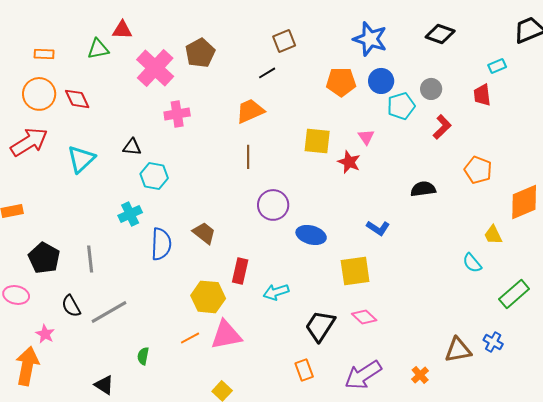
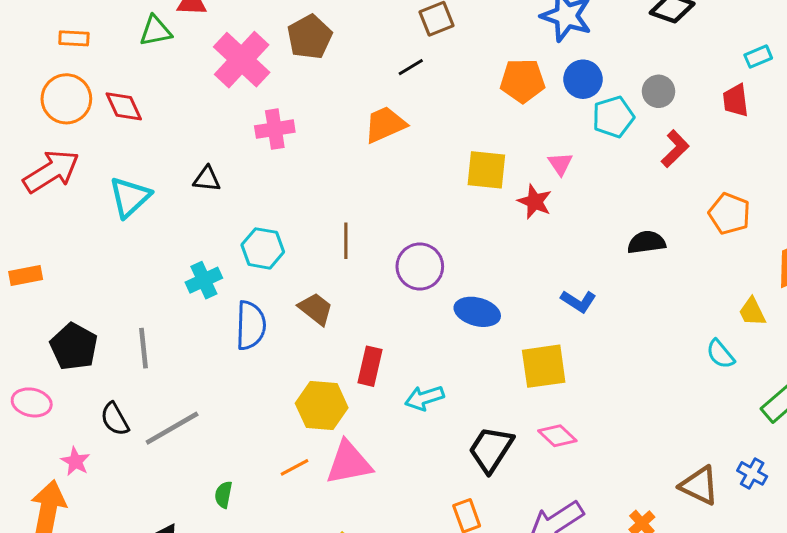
brown line: (248, 157) -> (346, 241), moved
cyan hexagon: (154, 176) -> (263, 248), moved
brown triangle: (458, 350) -> (699, 486), turned 36

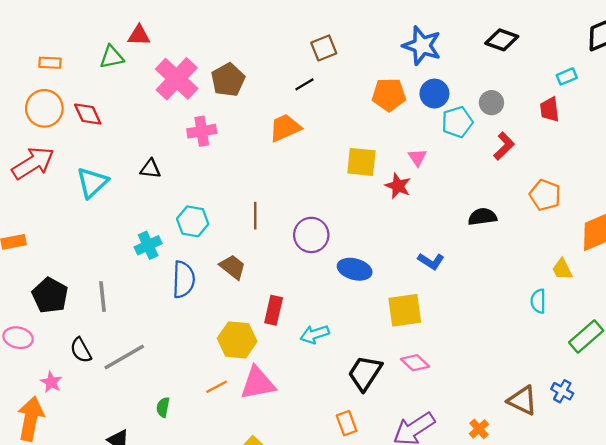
brown pentagon: (310, 37) -> (228, 80), moved
cyan semicircle: (720, 354) -> (538, 301), turned 40

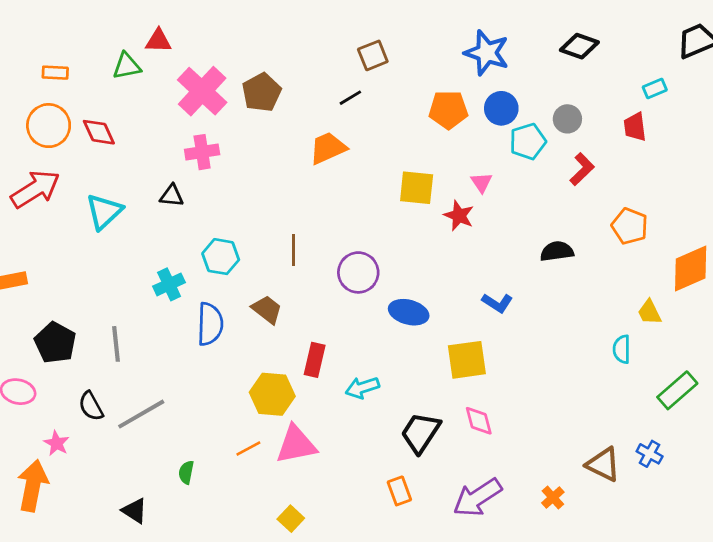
pink cross: (202, 131) -> (202, 152), moved
pink diamond: (415, 363) -> (479, 421), turned 32

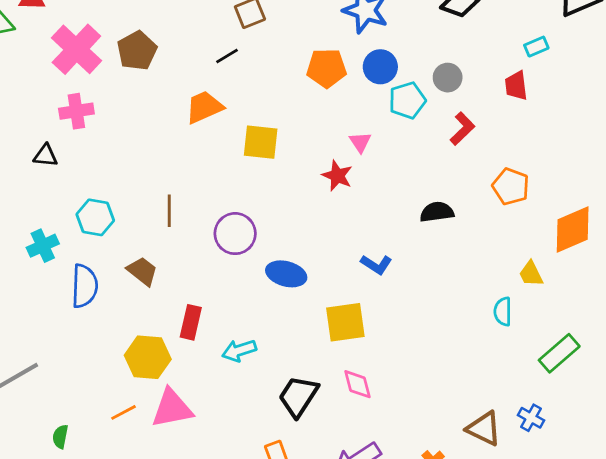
yellow square: (417, 188) -> (261, 142), moved

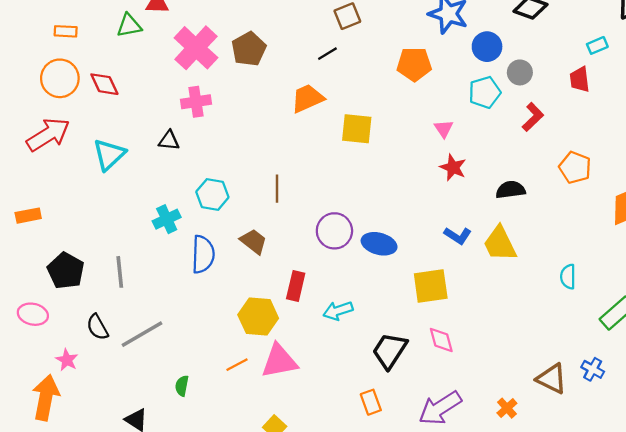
blue circle: (380, 67) -> (487, 47), moved
red star: (337, 176) -> (453, 167), moved
purple circle: (235, 234) -> (334, 231), moved
yellow trapezoid: (531, 274) -> (500, 244), moved, size x1.6

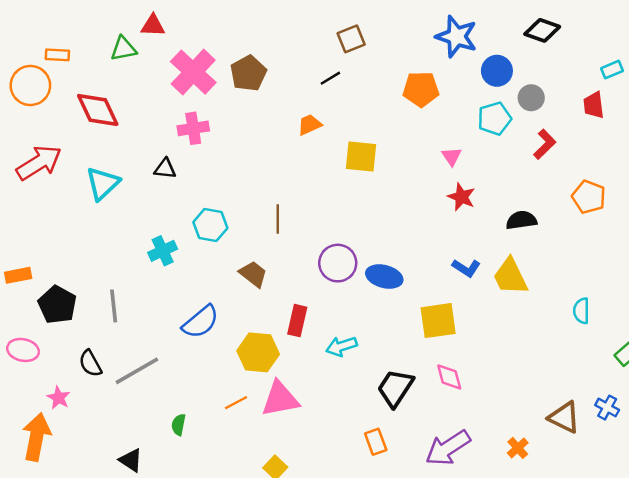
orange circle: (60, 78) -> (30, 85), moved
red diamond: (104, 84) -> (98, 110), size x1.4
orange trapezoid: (307, 98) -> (310, 125), size x0.7
orange rectangle: (28, 216) -> (18, 275), moved
blue semicircle: (203, 254) -> (201, 322), moved, turned 48

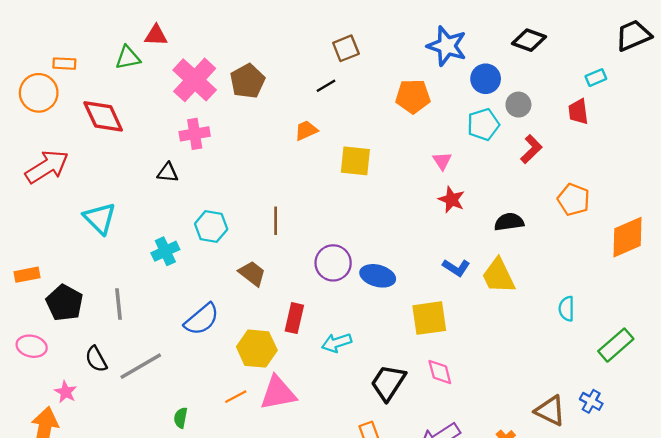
cyan triangle: (103, 183) -> (100, 218), moved, turned -32

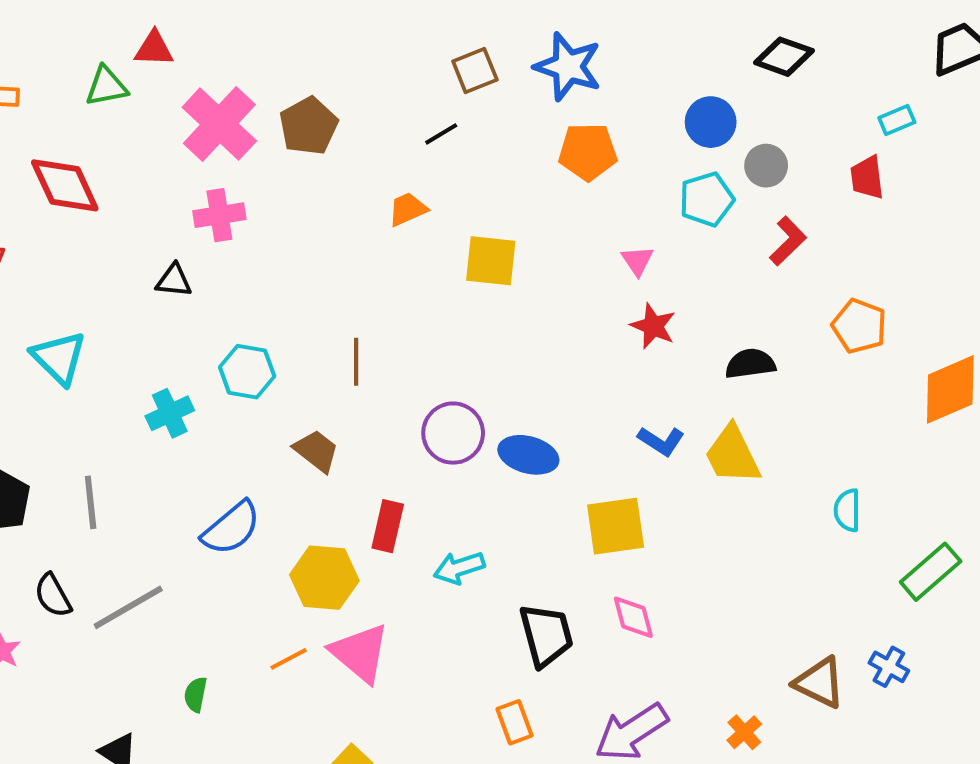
blue star: (447, 46) -> (568, 67), moved
black trapezoid: (388, 383) -> (546, 635), turned 132
pink triangle: (278, 393) -> (360, 653), turned 51

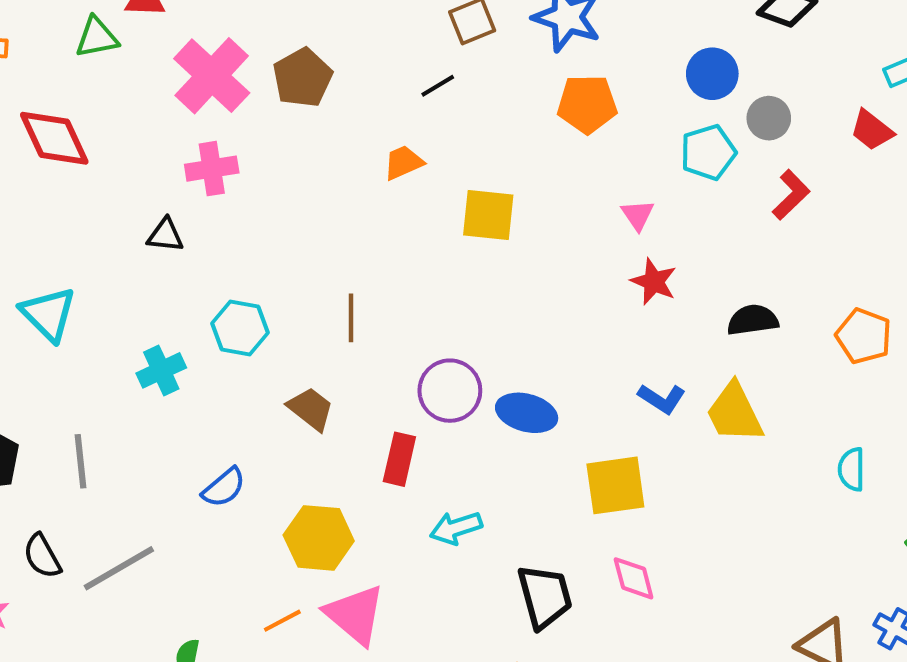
red trapezoid: (867, 178) -> (872, 130), turned -45
orange pentagon: (859, 326) -> (864, 336), moved
red rectangle: (388, 526) -> (399, 459), moved
blue semicircle: (231, 528) -> (224, 487), size x0.7

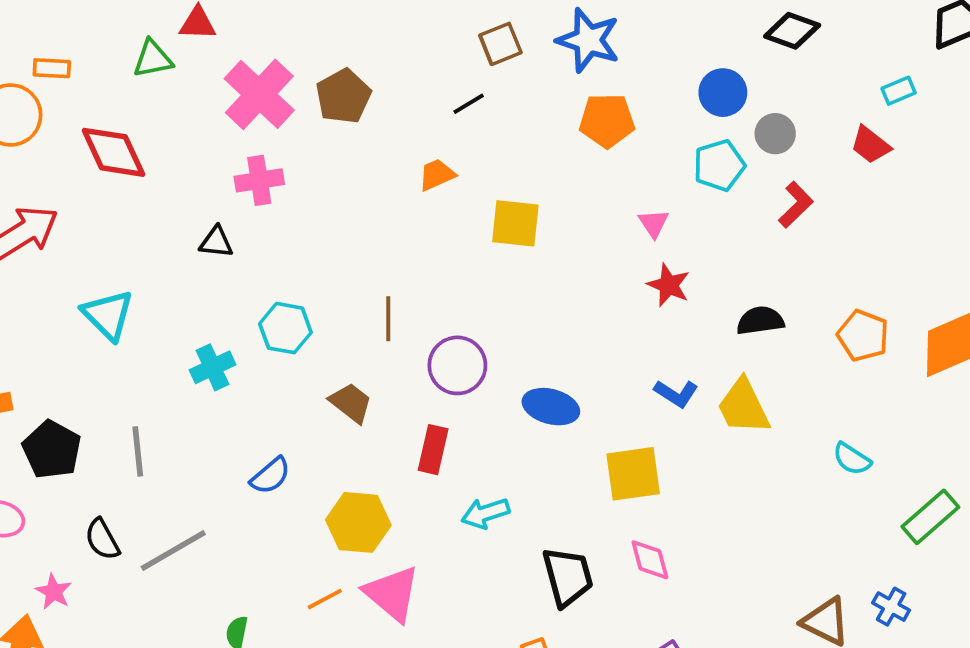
purple circle: (450, 391) -> (457, 365), moved
cyan semicircle: (852, 469) -> (852, 459), turned -57

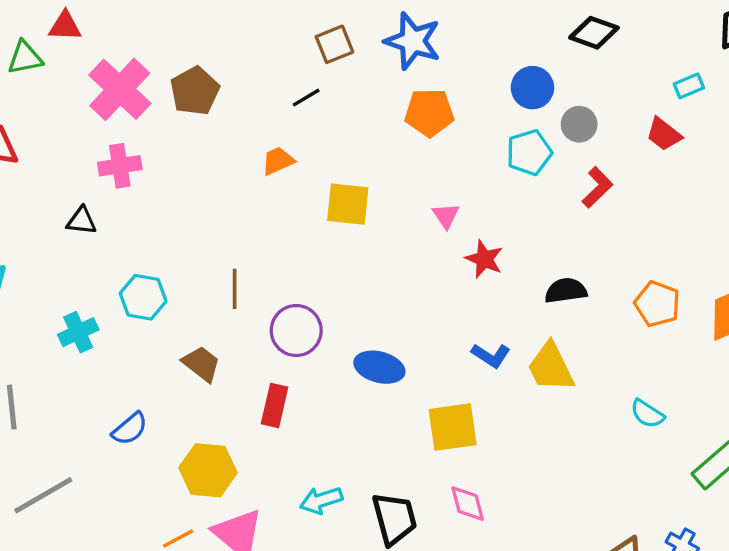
pink triangle: (654, 223) -> (446, 216), moved
cyan arrow: (485, 513) -> (321, 500), moved

